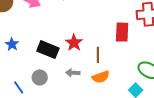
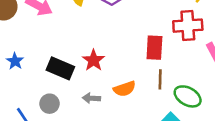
brown line: (98, 55) -> (160, 79), moved
orange semicircle: (101, 77) -> (124, 89), moved

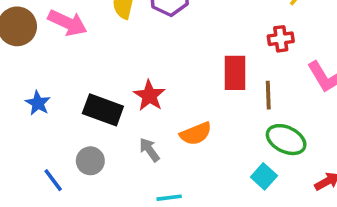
red cross: (188, 26) -> (281, 39), size x0.6
brown line: (160, 79) -> (268, 95), moved
gray arrow: (91, 98) -> (149, 150), turned 54

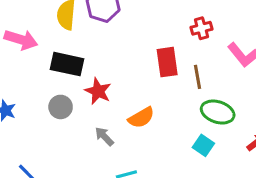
black rectangle: (103, 110) -> (67, 64), moved
gray circle: (90, 161) -> (61, 107), moved

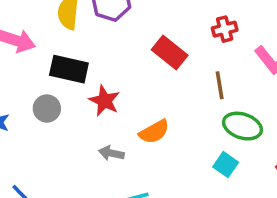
red rectangle: (167, 62) -> (170, 52), moved, turned -44
gray circle: (61, 107) -> (47, 108), moved
gray arrow: (104, 136) -> (111, 153), turned -35

